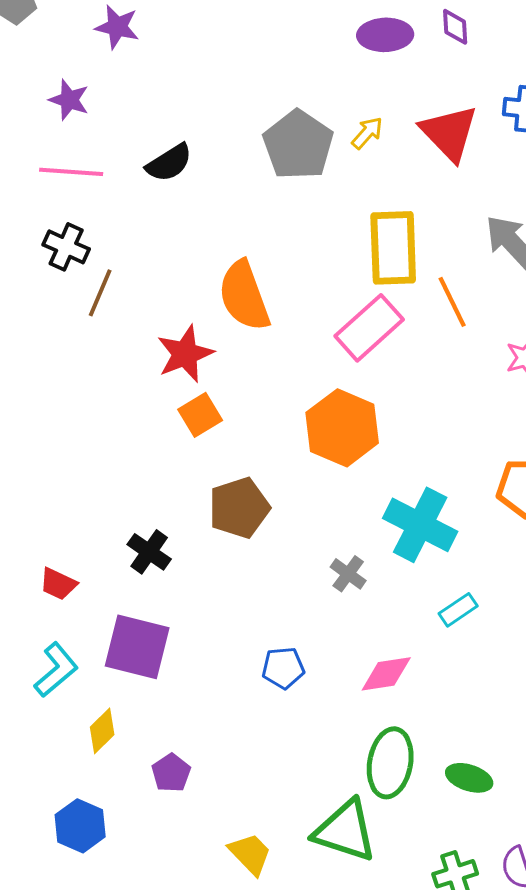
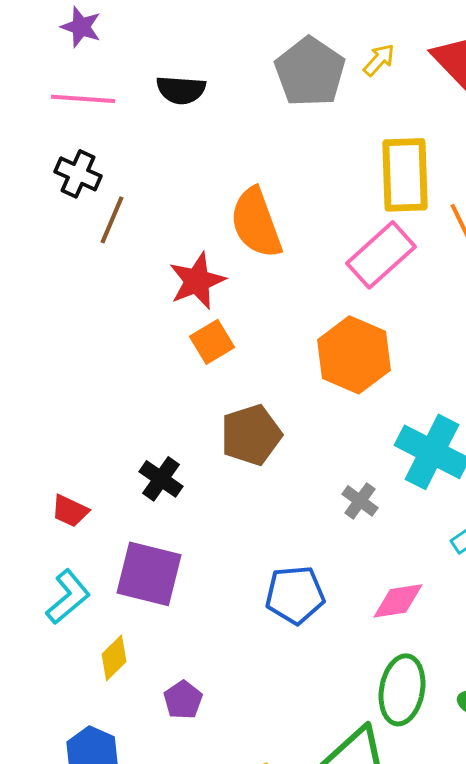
black semicircle: (169, 163) -> (181, 90), turned 36
blue pentagon: (283, 668) -> (295, 595), size x1.4

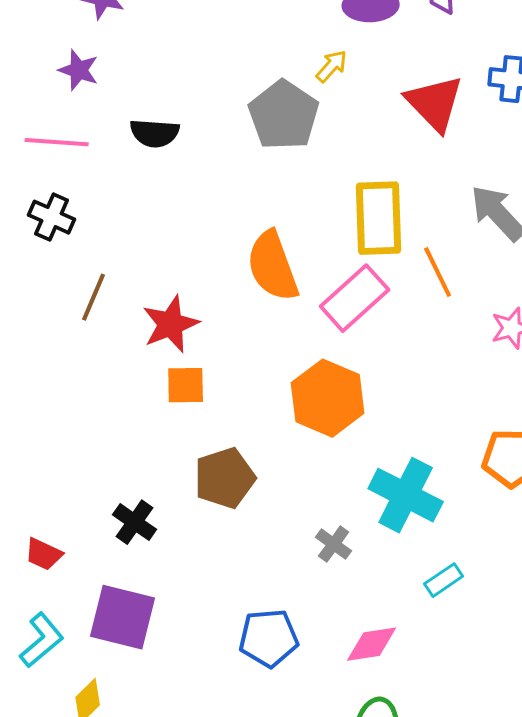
purple star: (81, 27) -> (79, 70), moved
yellow arrow: (379, 60) -> (332, 66), moved
brown line: (112, 220) -> (94, 297), moved
orange semicircle: (256, 223) -> (273, 266), moved
orange square: (212, 342) -> (186, 385), turned 30

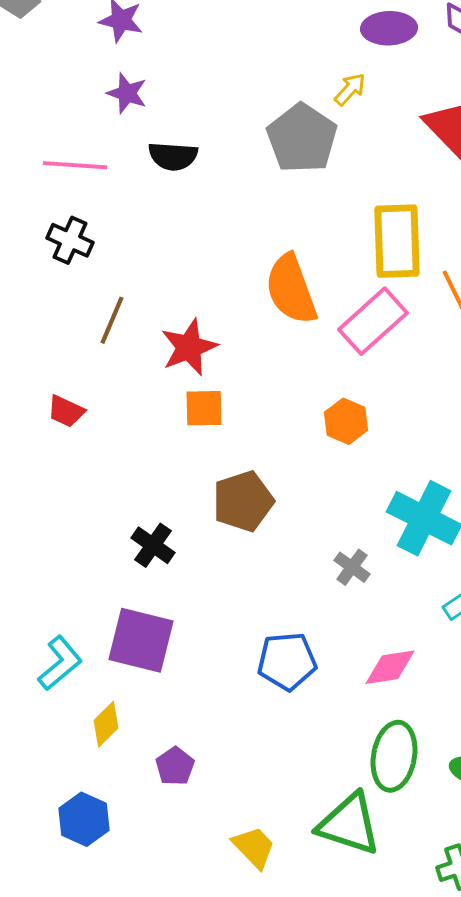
purple star: (79, 70) -> (127, 93), moved
orange hexagon: (328, 398) -> (346, 421), size x0.6
red trapezoid: (44, 554) -> (66, 411), moved

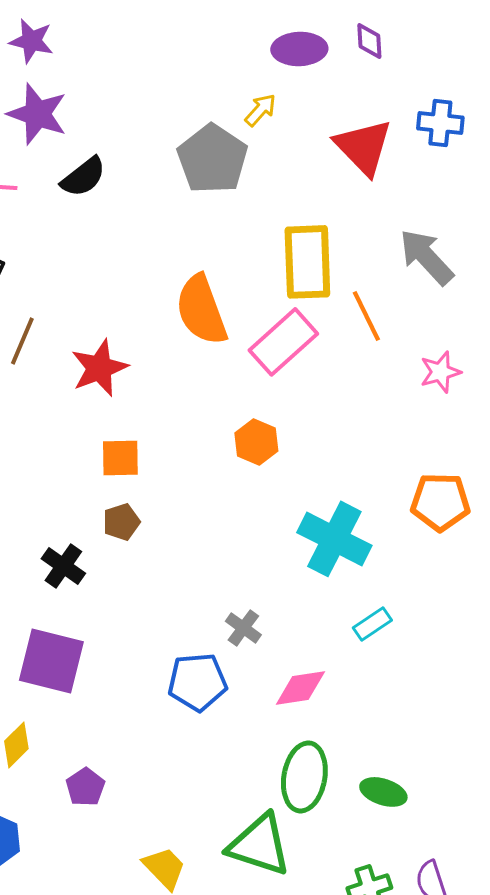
purple star: (127, 93) -> (37, 114), size x1.5
black semicircle: (173, 156) -> (83, 177), turned -42
orange square: (204, 408) -> (120, 458), moved
brown pentagon: (243, 501) -> (121, 522), moved, size x0.6
gray cross: (352, 567) -> (243, 628), moved

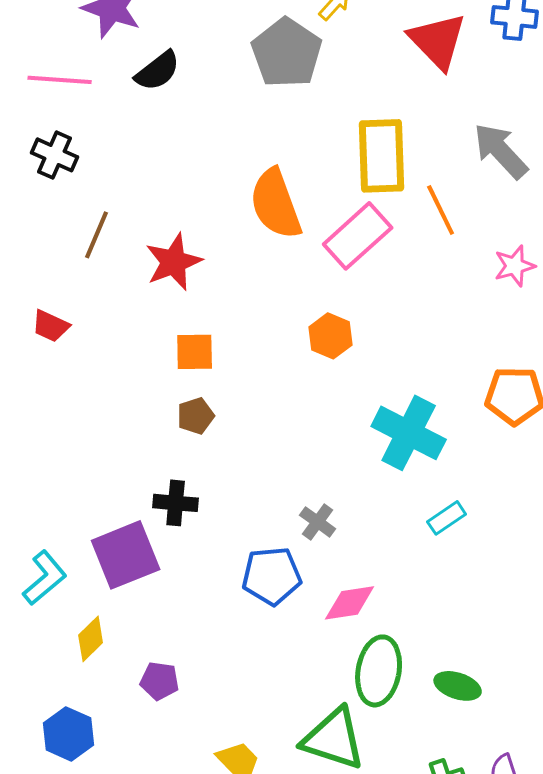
black cross: (63, 566) -> (176, 503), moved, turned -30
purple square: (51, 661) -> (126, 555), turned -36
pink diamond: (300, 688) -> (350, 603), moved
purple pentagon: (85, 787) -> (160, 681), turned -30

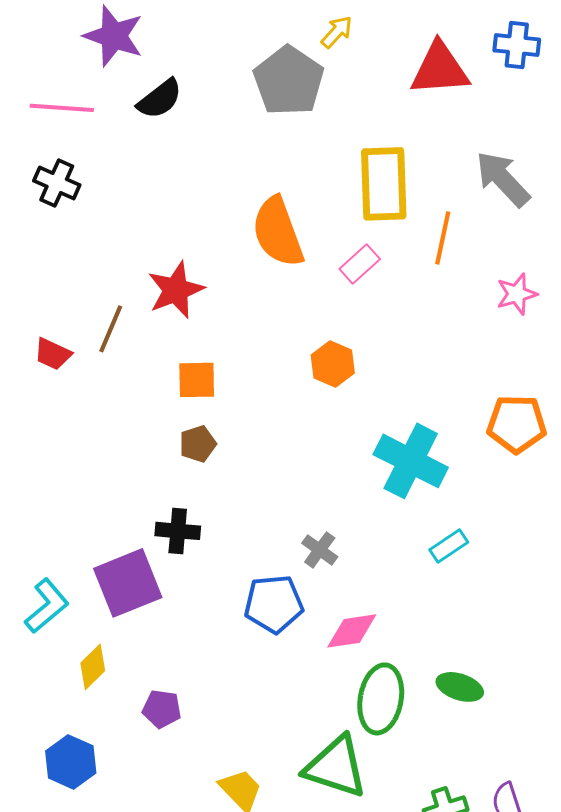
red triangle: (438, 41) -> (440, 69), turned -50
orange line: (441, 210) -> (443, 238), turned 38
brown line: (97, 235) -> (111, 329), moved
pink rectangle: (358, 236) -> (360, 264), size x0.6
green ellipse: (458, 686) -> (460, 687), moved

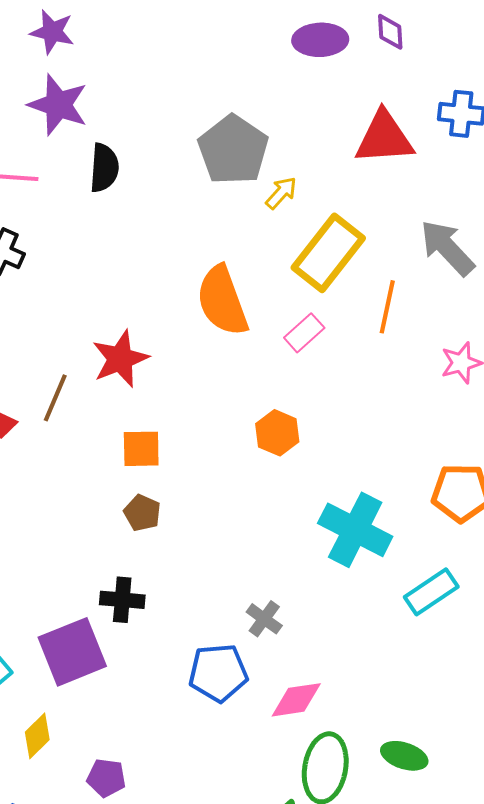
yellow arrow: (337, 32) -> (281, 193), moved
black semicircle: (160, 99) -> (104, 168), turned -48
yellow rectangle: (384, 184) -> (328, 253), turned 40
brown pentagon: (198, 444) -> (142, 513), turned -30
cyan rectangle: (449, 546) -> (431, 592), moved, size x1.4

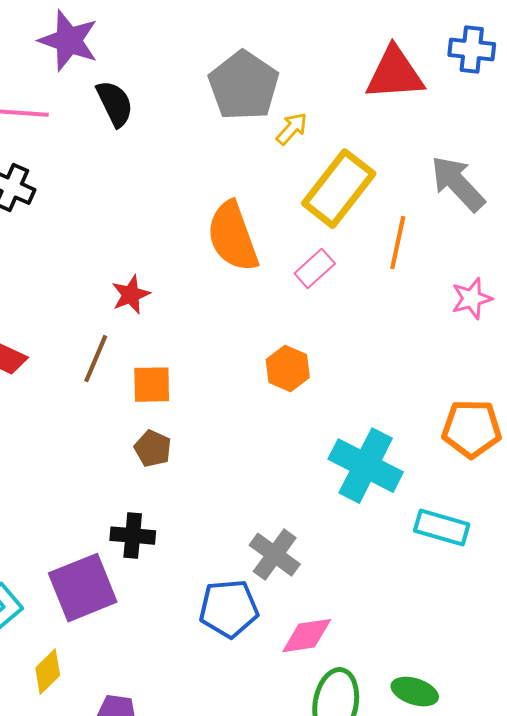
black semicircle: (104, 168) -> (115, 104), turned -30
red star: (120, 359) -> (131, 295), size x0.7
brown line: (55, 398) -> (96, 359), moved
cyan rectangle: (431, 592) -> (442, 528), turned 50
gray cross: (264, 619) -> (275, 555), size x1.4

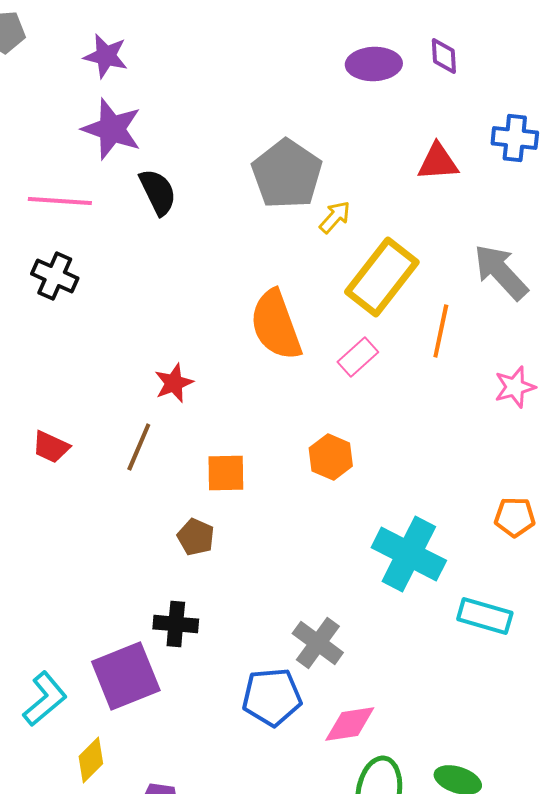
red triangle: (395, 74) -> (438, 162), size x0.7
orange square: (152, 385) -> (226, 473), moved
orange pentagon: (472, 429) -> (515, 517), size x0.7

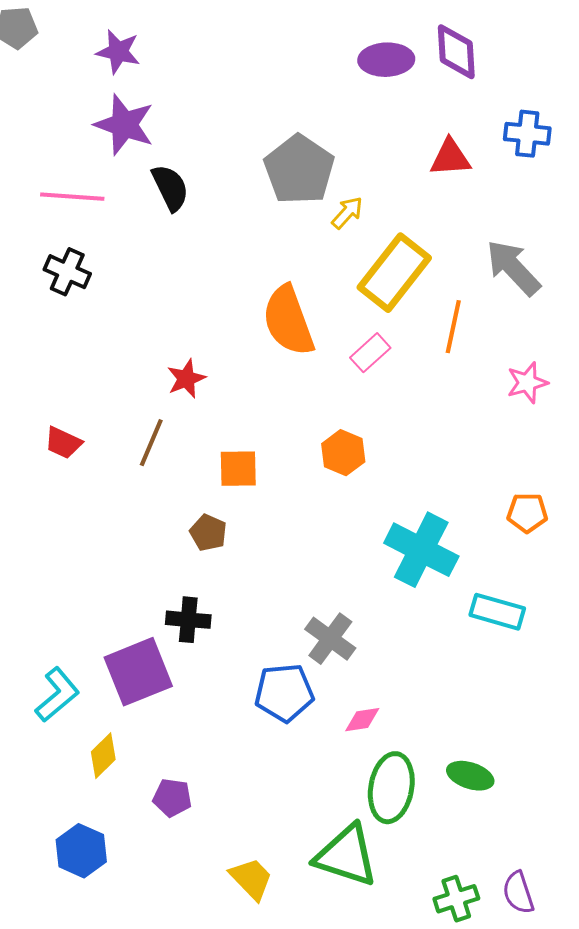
purple diamond: (444, 56) -> (456, 52), size x1.5
pink diamond: (350, 724) -> (362, 720), size x0.7

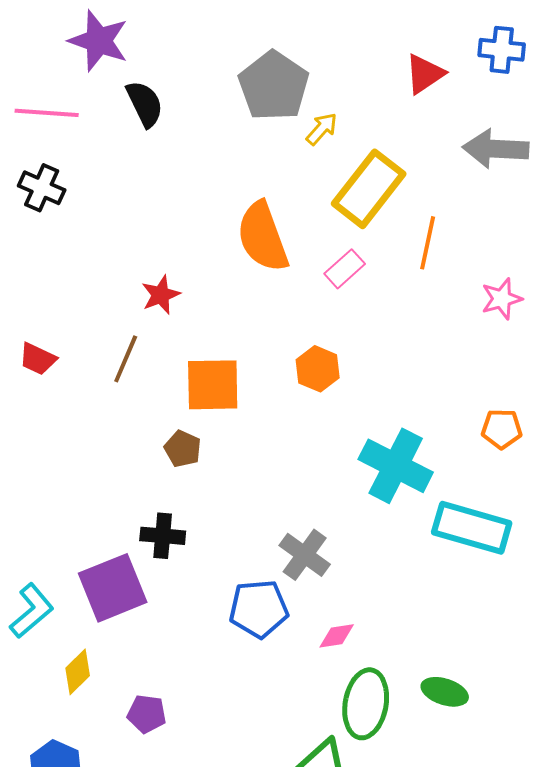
red triangle: (450, 158) -> (425, 74), turned -30
gray arrow: (513, 268) -> (496, 149), moved, turned -44
orange square: (238, 469) -> (213, 385), size x1.4
cyan rectangle: (497, 612) -> (472, 528), size x1.4

